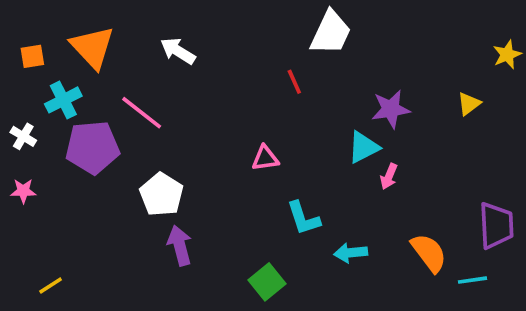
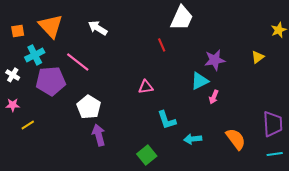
cyan line: (473, 280) -> (275, 154), moved
yellow line: (51, 286) -> (28, 125), moved

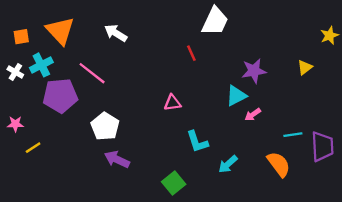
white cross: (13, 75) -> (15, 72), moved
pink arrow: (214, 97) -> (253, 115), turned 32
purple arrow: (99, 135) -> (117, 159), turned -50
cyan arrow: (193, 139) -> (228, 164), turned -36
cyan line: (275, 154) -> (293, 135), moved

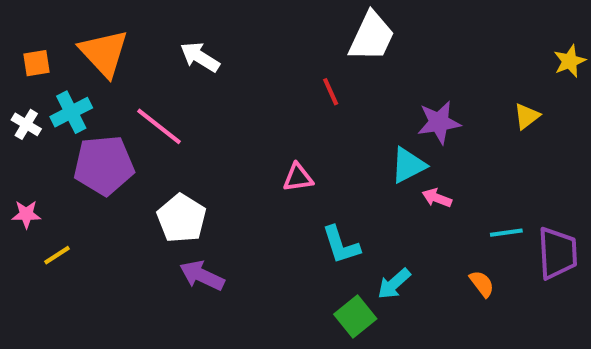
pink arrow: (253, 115) -> (437, 198), turned 56
orange semicircle: (279, 164) -> (482, 284), size x0.6
green square: (174, 183) -> (355, 316), moved

